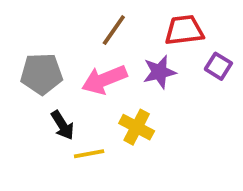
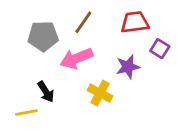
purple star: (159, 72) -> (128, 67), moved
gray pentagon: (42, 74) -> (43, 36), moved
yellow line: (89, 154) -> (26, 113), moved

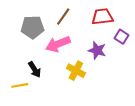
purple star: (128, 67) -> (97, 50), turned 30

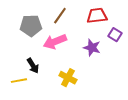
yellow cross: (76, 71) -> (68, 78), moved

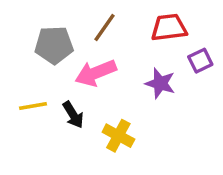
purple square: (115, 35) -> (200, 61), turned 32
black arrow: (33, 66) -> (73, 115), moved
yellow line: (19, 81) -> (33, 106), moved

